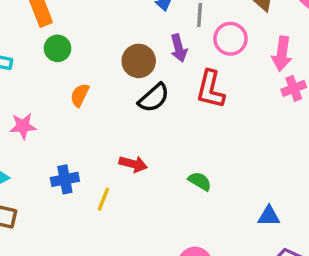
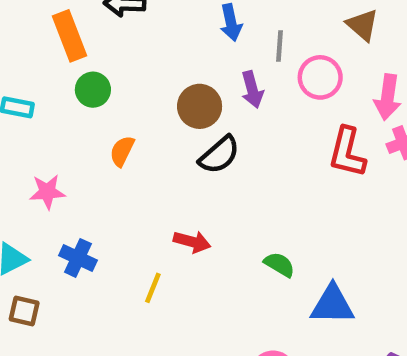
red L-shape: (211, 89) -> (347, 152), moved
blue cross: (65, 179) -> (78, 258), moved, turned 36
blue triangle: (269, 216) -> (332, 305), moved, size x1.5

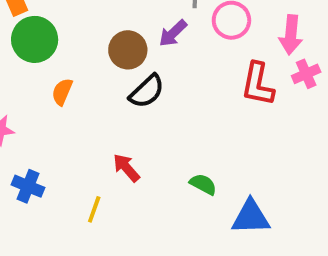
green circle: (93, 90) -> (35, 39), size x1.5
purple arrow: (252, 90) -> (173, 33), turned 64
red arrow: (192, 242) -> (126, 168), turned -144

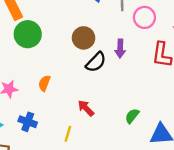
purple arrow: (173, 33) -> (120, 49), moved, turned -42
orange semicircle: (62, 92) -> (44, 83), moved
green semicircle: (203, 184) -> (132, 116), turned -77

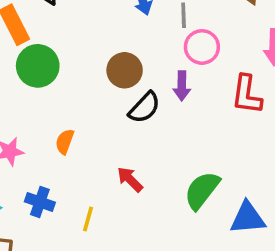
pink circle: (144, 17) -> (202, 47), moved
green semicircle: (132, 116) -> (202, 190), size x1.6
yellow line: (68, 134) -> (88, 219), moved

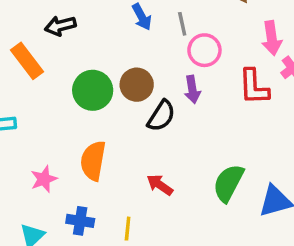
green circle: (38, 66) -> (93, 90), moved
orange semicircle: (65, 142) -> (93, 161), size x1.6

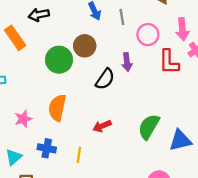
pink circle: (204, 50) -> (148, 35), moved
brown circle: (137, 85) -> (85, 46), moved
red arrow: (160, 185) -> (102, 126), turned -60

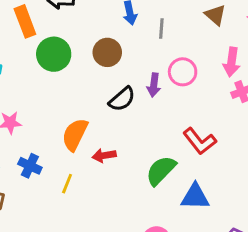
pink circle: (148, 35) -> (183, 72), moved
green circle: (59, 60) -> (54, 54), moved
red L-shape: (169, 62) -> (200, 141), moved, turned -52
orange semicircle: (57, 108) -> (75, 135), moved

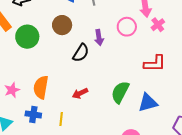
pink circle: (183, 72) -> (127, 27), moved
orange semicircle: (75, 135) -> (41, 87), moved
red L-shape: (200, 141) -> (155, 63), moved, turned -35

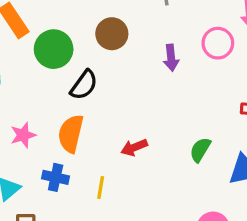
black semicircle: (81, 53) -> (84, 85), moved
green semicircle: (120, 92) -> (200, 150), size x0.7

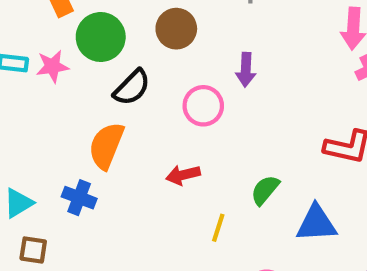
pink circle: (218, 43) -> (203, 106), moved
pink star: (23, 135) -> (52, 66), moved
yellow line: (101, 188) -> (218, 228), moved

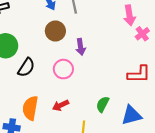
brown circle: (176, 29) -> (55, 31), moved
orange semicircle: (106, 146) -> (30, 108), moved

